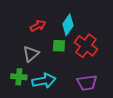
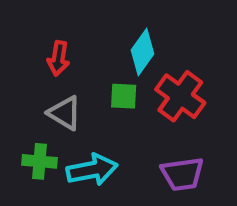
red arrow: (38, 26) -> (58, 58), moved, turned 126
gray triangle: (31, 54) -> (65, 113), turned -48

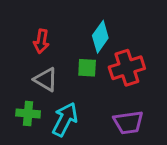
red cross: (180, 96) -> (127, 68), turned 36
cyan arrow: (92, 170) -> (65, 119), turned -52

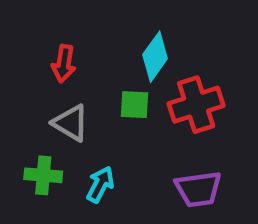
cyan arrow: (65, 119) -> (100, 184), size x0.7

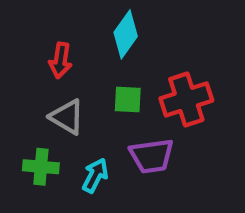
cyan diamond: (155, 57) -> (126, 34), moved
purple trapezoid: (198, 189) -> (152, 156), moved

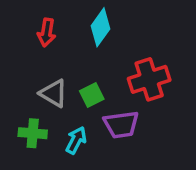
red arrow: (60, 60) -> (47, 32), moved
green square: (128, 99) -> (92, 95), moved, turned -30

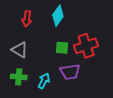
gray triangle: (54, 93) -> (20, 50), moved
green square: (92, 95) -> (62, 48), moved, turned 32

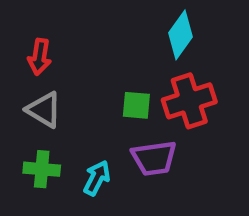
cyan diamond: (58, 16) -> (180, 35), moved
red arrow: (27, 19) -> (40, 57), moved

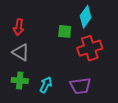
green square: (136, 105) -> (65, 31), moved
purple trapezoid: (154, 158) -> (80, 86), moved

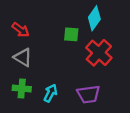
red arrow: (19, 27) -> (21, 30), turned -63
red cross: (90, 48) -> (99, 53), turned -30

